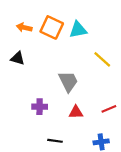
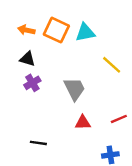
black triangle: (18, 58) -> (28, 59), moved
purple cross: (40, 107) -> (32, 83), moved, turned -32
black line: (55, 141) -> (38, 143), moved

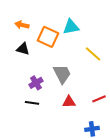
orange square: (56, 30) -> (48, 37), moved
purple cross: (32, 83) -> (36, 83), moved
black line: (38, 143) -> (32, 103), moved

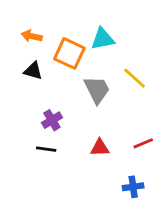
gray trapezoid: (62, 74) -> (97, 90), moved

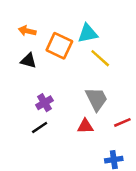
yellow line: (135, 78) -> (100, 58), moved
gray trapezoid: (97, 90) -> (96, 99), moved
black line: (46, 149) -> (40, 127), turned -42

